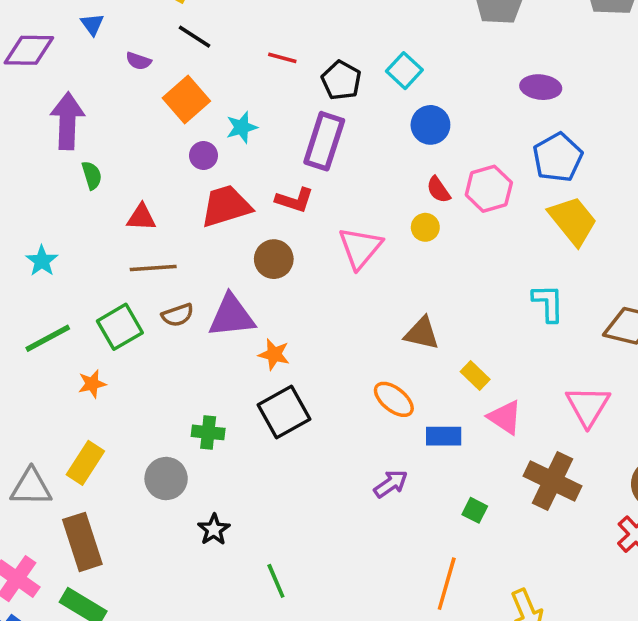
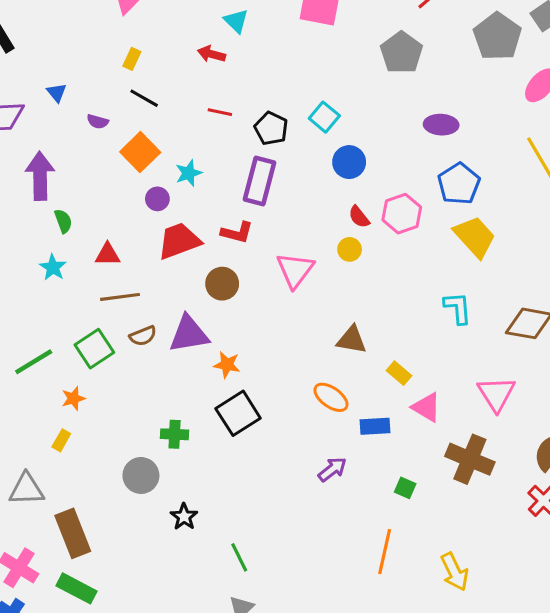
cyan star: (42, 261) -> (53, 267), moved
yellow rectangle: (85, 463) -> (61, 440), moved, size x0.6

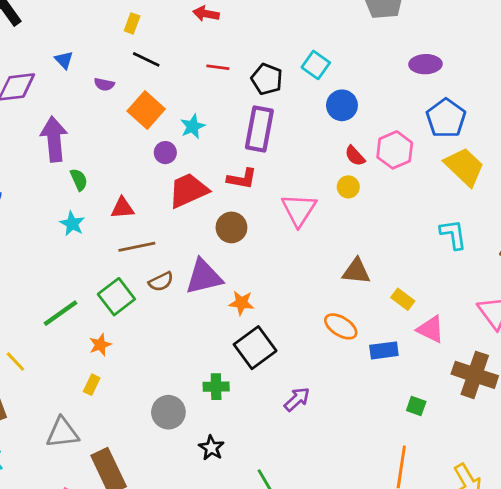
green cross: (175, 434) -> (216, 387), moved
purple arrow: (332, 469) -> (297, 399), moved

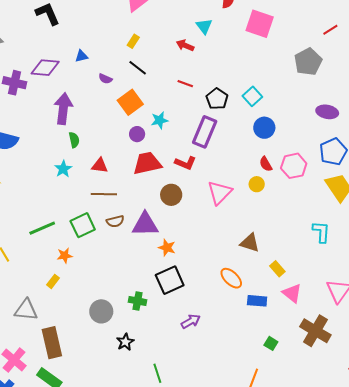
blue triangle: (64, 60) -> (82, 56), turned 48

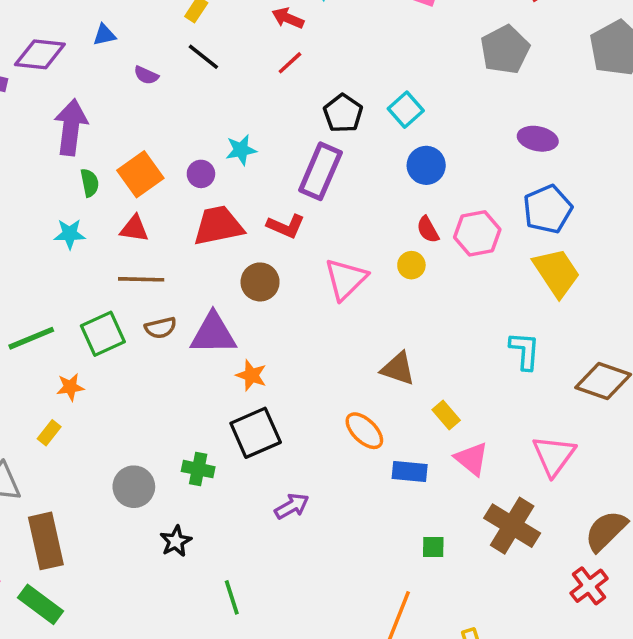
red line: (185, 84) -> (290, 63), moved, turned -63
orange square: (130, 102) -> (140, 174), moved
cyan star: (63, 169) -> (70, 234), turned 30
green square: (271, 343) -> (433, 547), turned -32

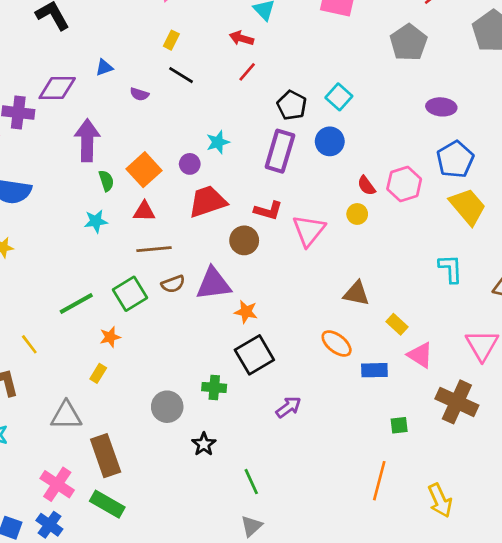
blue circle: (426, 165) -> (330, 141), moved
red L-shape: (286, 226) -> (268, 211), moved

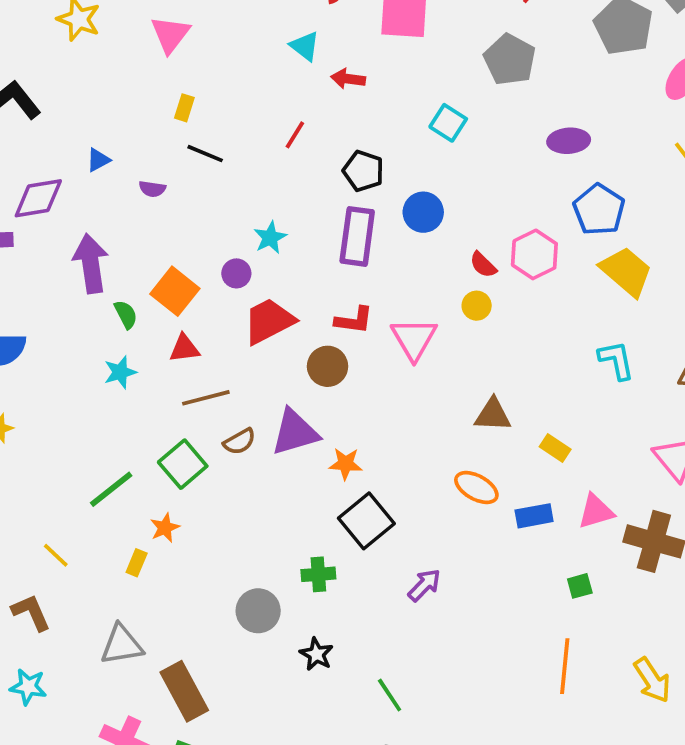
red arrow: (241, 38) -> (348, 79), moved
cyan square: (339, 97) -> (448, 123), moved
pink triangle: (420, 355) -> (596, 511), moved, turned -40
yellow rectangle: (98, 373) -> (137, 563), moved

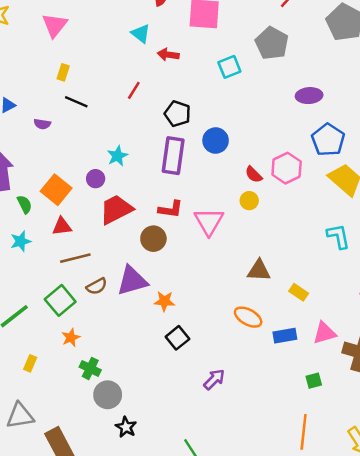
cyan square: (448, 123) -> (229, 67), moved, turned 35
black square: (366, 521) -> (177, 338), size x0.7
orange star: (165, 528) -> (71, 338), moved
green cross: (318, 574) -> (90, 368), moved, turned 30
black star: (316, 654) -> (126, 427), moved

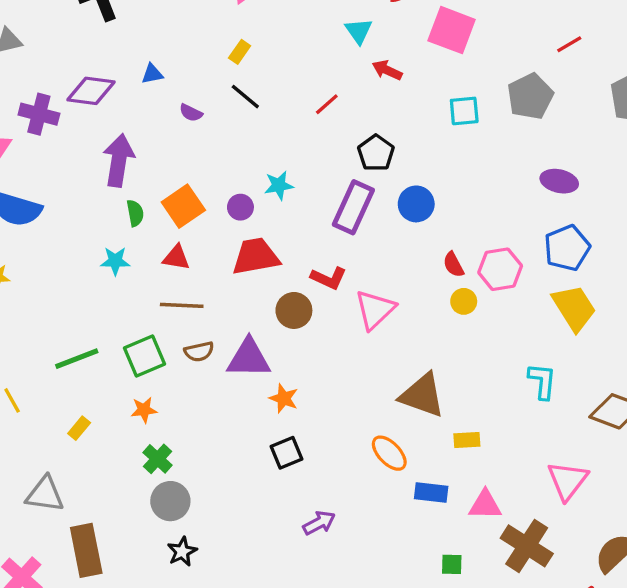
yellow circle: (249, 201) -> (464, 301), moved
brown triangle: (259, 271) -> (422, 395), size x1.4
yellow rectangle: (299, 292) -> (467, 440), turned -54

